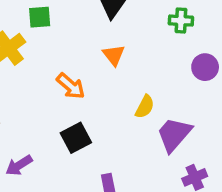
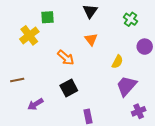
green cross: (181, 21) -> (131, 19), turned 32
yellow semicircle: (145, 107) -> (117, 62), moved

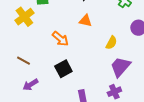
orange triangle: (91, 39) -> (85, 21), turned -40
brown line: (17, 80) -> (23, 61), moved, turned 40
purple cross: (139, 111) -> (114, 92), moved

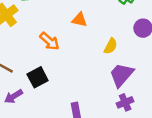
black square: (63, 69) -> (38, 77), moved
purple cross: (114, 92) -> (125, 102), moved

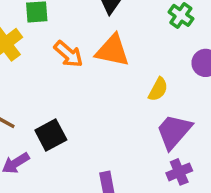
orange triangle: (79, 20) -> (112, 51), size x1.5
orange arrow: (50, 41) -> (68, 54), moved

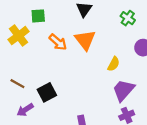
orange triangle: (112, 51) -> (85, 40), turned 40

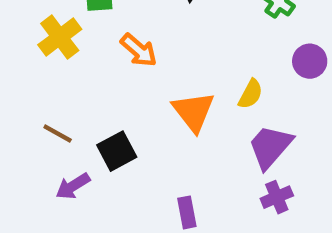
orange triangle: (85, 40) -> (193, 112), moved

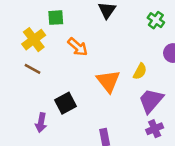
brown line: (58, 133) -> (32, 69), moved
purple arrow: (73, 186) -> (41, 123), turned -48

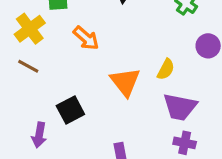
purple trapezoid: (151, 101) -> (180, 107), turned -120
purple cross: (155, 129) -> (185, 143), turned 35

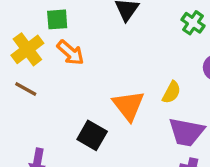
orange arrow: (86, 38) -> (70, 53), moved
black square: (70, 110) -> (92, 135), moved, turned -32

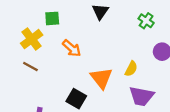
orange arrow: (70, 53) -> (72, 48), moved

